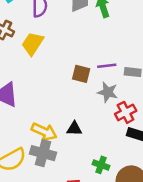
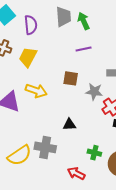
purple line: (107, 66) -> (84, 49), moved
yellow arrow: (44, 132) -> (36, 91), moved

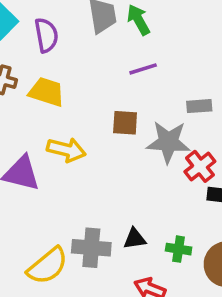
yellow trapezoid: (28, 57) -> (47, 92), turned 85
gray star: (94, 92) -> (168, 142), size x1.4
black triangle: (69, 125) -> (135, 239), moved

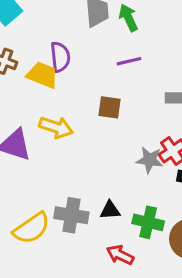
purple semicircle: (46, 35) -> (60, 57), moved
gray star: (168, 142) -> (150, 160), moved, size x0.7
green cross: (179, 249) -> (148, 222), size x1.4

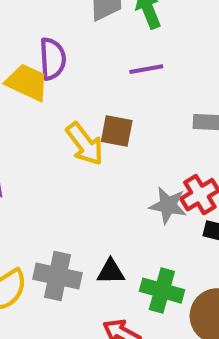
yellow arrow: (56, 127) -> (85, 144), moved, turned 32

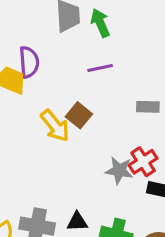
brown square: (117, 131) -> (79, 115), turned 30

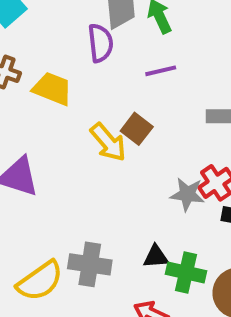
purple semicircle: (29, 62) -> (100, 43), moved
black triangle: (77, 222) -> (156, 257), moved

